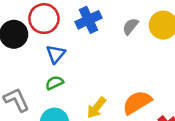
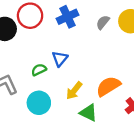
blue triangle: (56, 54) -> (60, 59), moved

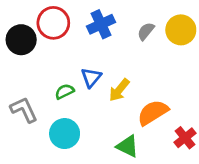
yellow arrow: (74, 91) -> (119, 90), moved

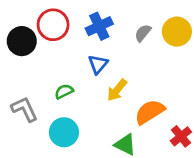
blue triangle: (91, 78) -> (98, 64), moved

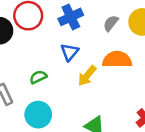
orange semicircle: (150, 112) -> (117, 60), moved, turned 32

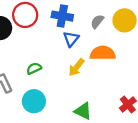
blue cross: (71, 17) -> (62, 16), turned 35
blue triangle: (70, 52) -> (71, 39), moved

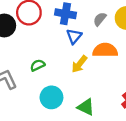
cyan circle: (34, 101) -> (51, 97), moved

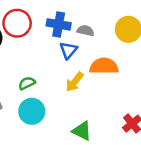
gray semicircle: (100, 19) -> (86, 31), moved, turned 64
cyan circle: (51, 97) -> (32, 111), moved

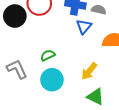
yellow arrow: (75, 82) -> (89, 71), moved

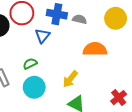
blue triangle: (84, 27) -> (42, 36), moved

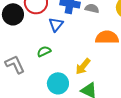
cyan circle: (34, 87) -> (58, 83), moved

